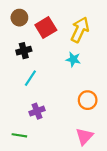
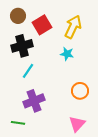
black cross: (24, 51) -> (22, 46), size x1.5
purple cross: (37, 111) -> (34, 101), size x1.5

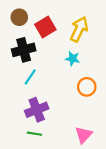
orange circle: (80, 91) -> (87, 87), moved
green line: (18, 123) -> (35, 134), moved

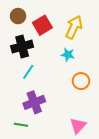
green line: (35, 134) -> (21, 125), moved

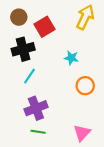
yellow arrow: (74, 27) -> (85, 17), moved
green line: (21, 125) -> (38, 132), moved

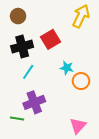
red square: (45, 27) -> (51, 39), moved
cyan star: (71, 58) -> (67, 68), moved
green line: (38, 132) -> (17, 119), moved

